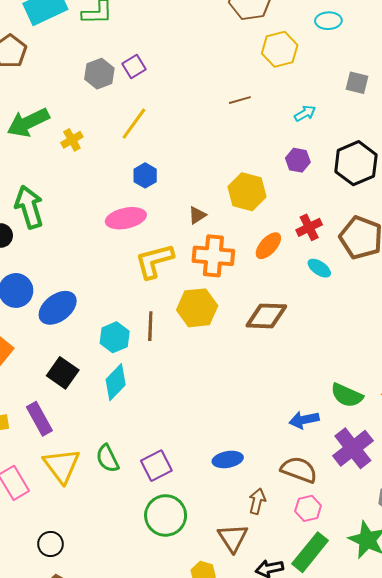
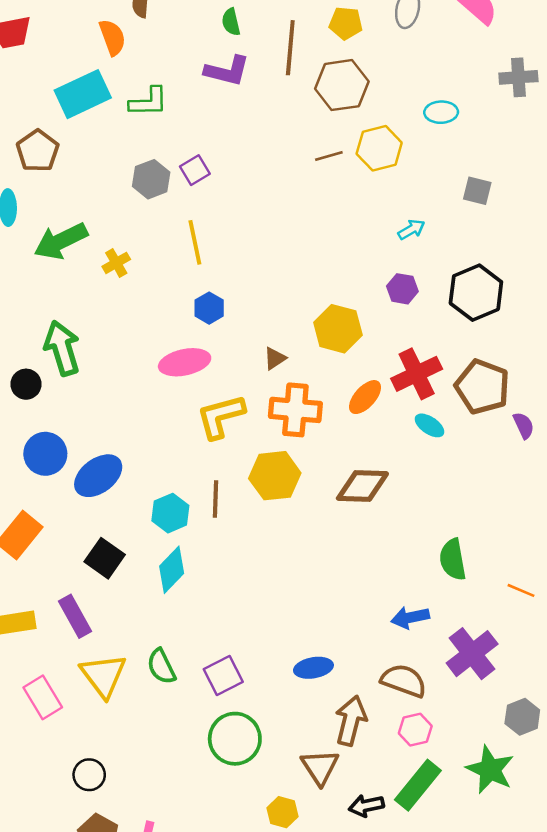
brown line: (240, 100) -> (329, 156), moved
yellow line: (134, 124) -> (195, 242), turned -48
red cross: (309, 227) -> (417, 374), size x1.5
green semicircle: (347, 395) -> (453, 559), moved, turned 56
brown arrow: (257, 501) -> (351, 721), size x1.5

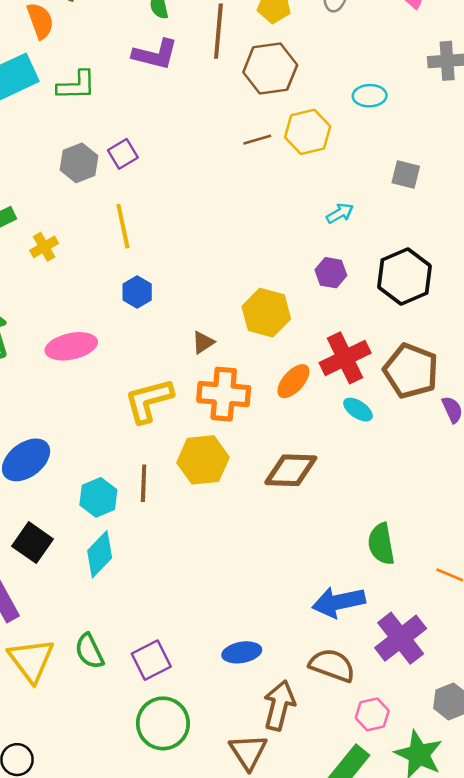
pink ellipse: (185, 362) -> (71, 346), moved
blue arrow: (410, 617) -> (339, 602), size x1.4
pink hexagon: (415, 730) -> (372, 714), moved

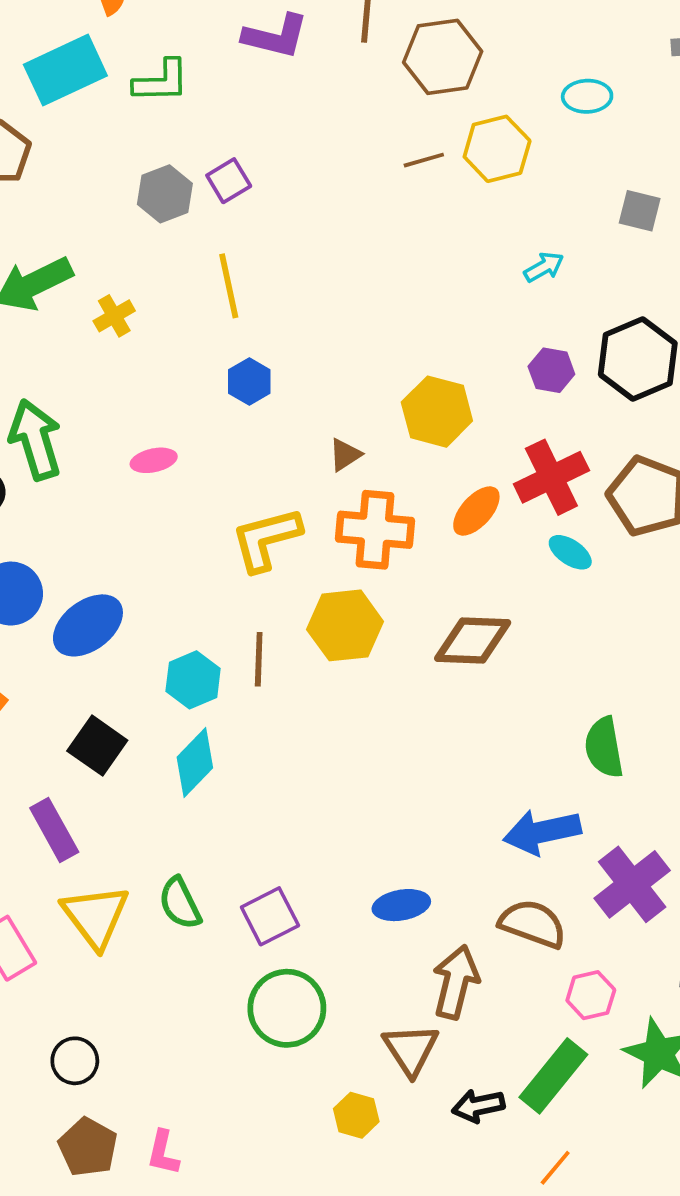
purple hexagon: (331, 273) -> (551, 370), moved
pink ellipse: (71, 346) -> (154, 460), size x0.6

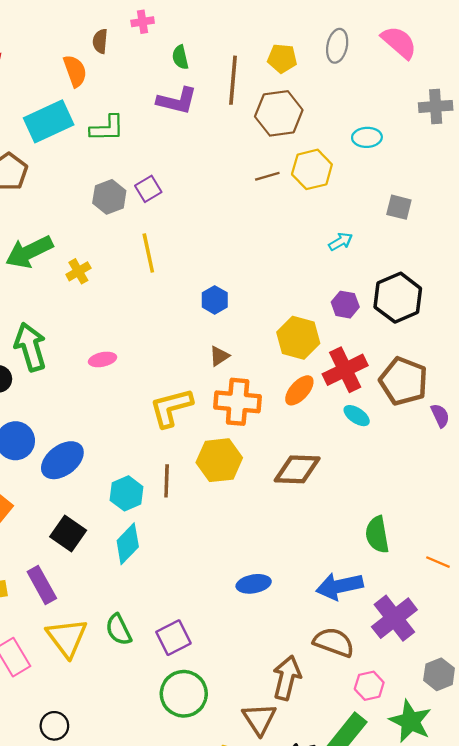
blue hexagon: (249, 382) -> (215, 300), moved
yellow hexagon: (437, 412) -> (298, 338), moved
blue ellipse: (401, 905) -> (254, 584), moved

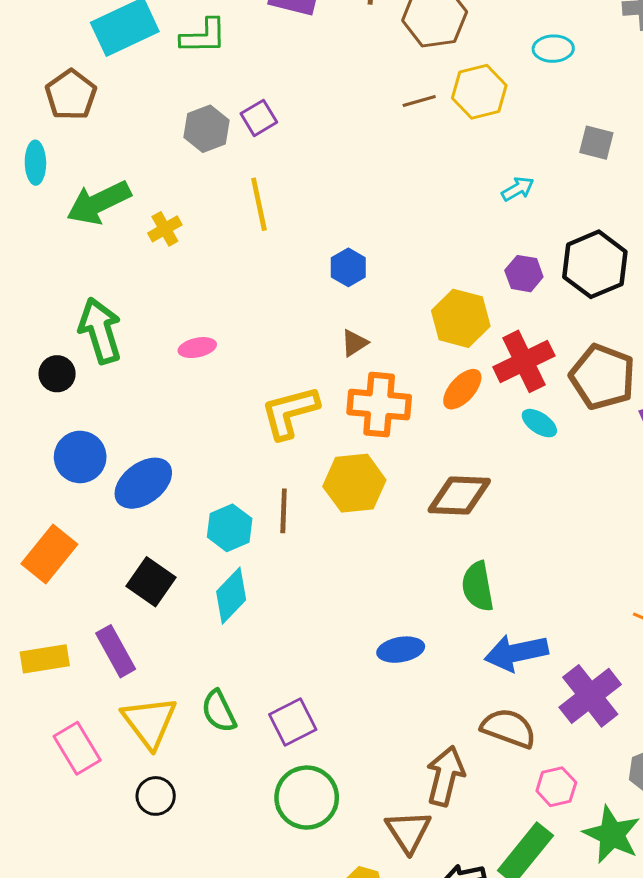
green semicircle: (377, 535) -> (478, 586), moved
black circle: (54, 726) -> (156, 796), moved

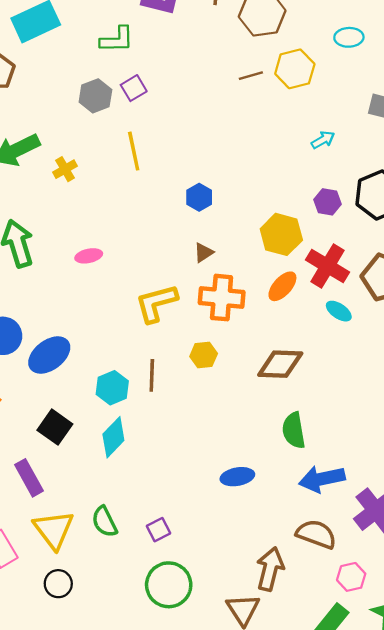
green L-shape: (203, 36) -> (117, 40), moved
red cross: (524, 361) -> (327, 266), turned -33
yellow hexagon: (354, 483) -> (204, 355), size x0.6
purple square: (293, 722) -> (159, 530), size x0.7

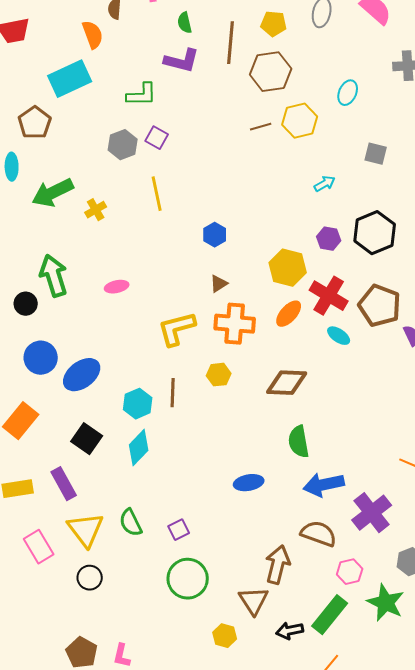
cyan ellipse: (349, 37) -> (348, 93), turned -65
purple square: (134, 88) -> (157, 138), turned -30

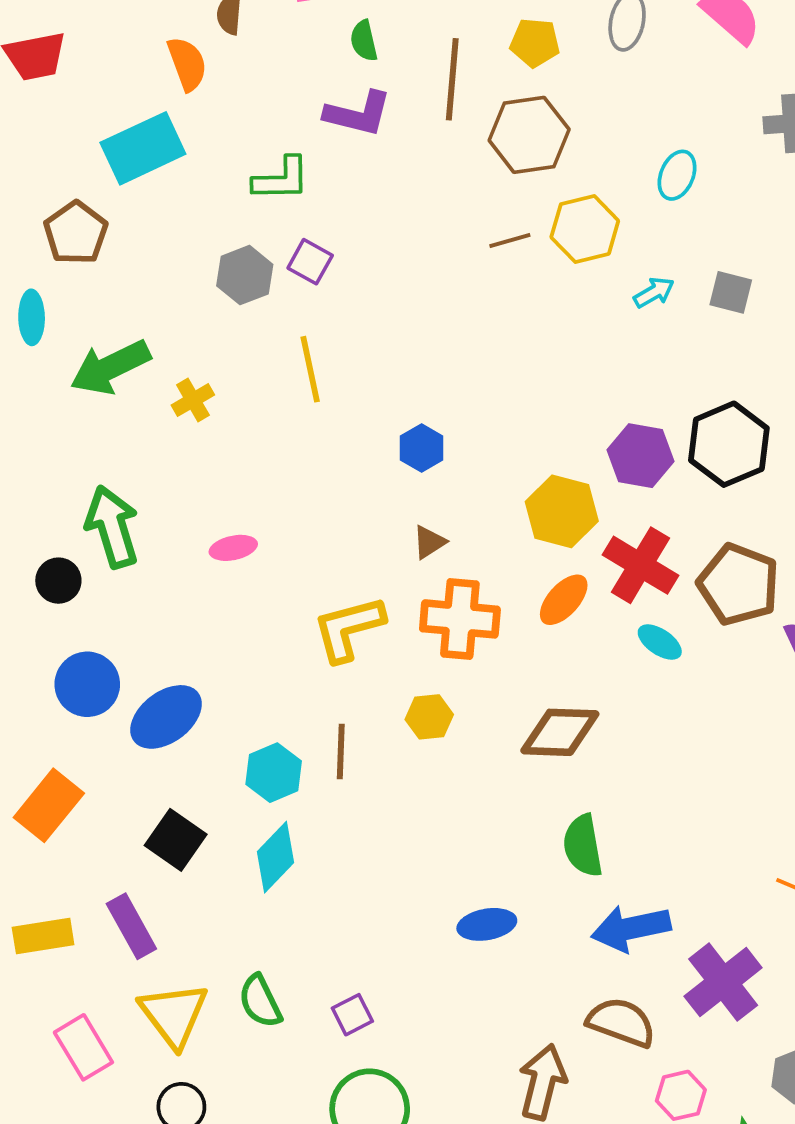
cyan arrow: (325, 184) -> (654, 292), moved
purple hexagon: (329, 239) -> (641, 456), size x1.4

